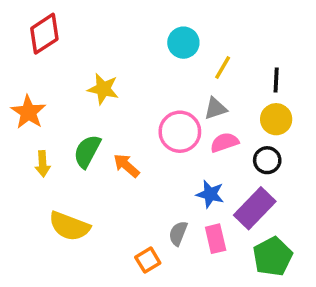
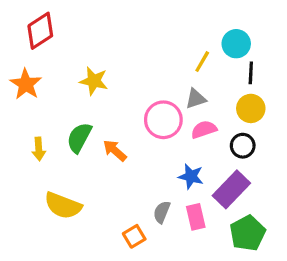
cyan circle: (183, 43) -> (236, 44), moved
orange star: (28, 112) -> (26, 84), moved

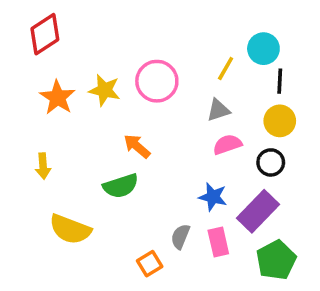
orange star: (26, 84) -> (57, 97), moved
pink circle: (163, 120) -> (157, 81), moved
green semicircle: (79, 138) -> (121, 186), moved, turned -136
orange arrow: (115, 151) -> (137, 146), moved

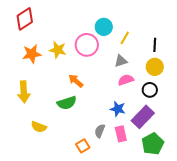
cyan circle: (263, 49) -> (104, 27), moved
orange star: (57, 97) -> (32, 54), turned 30
yellow arrow: (43, 166) -> (24, 92), size x1.5
yellow semicircle: (70, 229) -> (39, 127), size x0.7

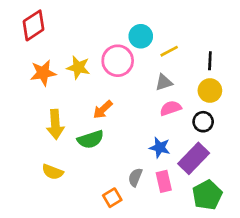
yellow line: (125, 38) -> (169, 51), turned 32
orange arrow: (76, 81) -> (103, 110), turned -84
yellow arrow: (24, 92) -> (55, 124), moved

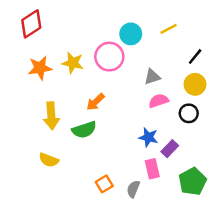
yellow line: (169, 51) -> (169, 29), moved
black line: (210, 61) -> (195, 57), turned 36
purple rectangle: (194, 158) -> (170, 149), moved, size x0.6
gray semicircle: (135, 177) -> (133, 189), moved

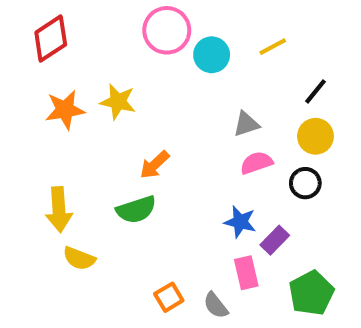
pink circle: (109, 57) -> (167, 30), moved
yellow arrow: (51, 116) -> (59, 210), moved
gray semicircle: (133, 189) -> (216, 305), turned -60

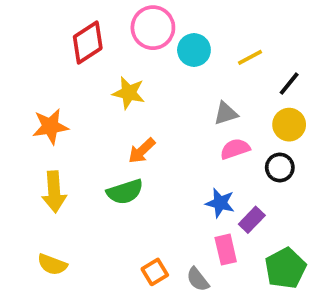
red diamond: (51, 38) -> (88, 43), moved
yellow line: (273, 47) -> (250, 57), moved
yellow star: (118, 102) -> (129, 93), moved
orange star: (65, 110) -> (50, 126), moved
yellow semicircle: (79, 258) -> (52, 264), moved

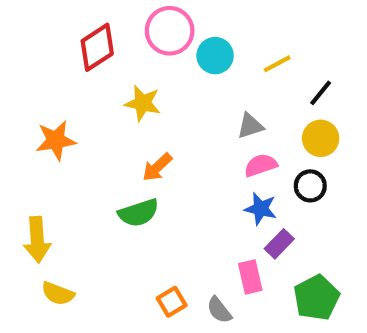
yellow arrow: (54, 192) -> (37, 240), moved
blue star: (220, 203) -> (261, 209), moved

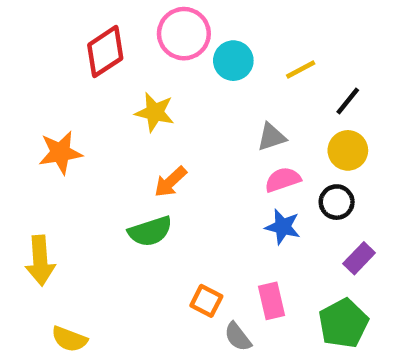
purple rectangle: (279, 244) -> (359, 258), moved
yellow semicircle: (58, 293) -> (69, 339), moved
orange square: (172, 302) -> (206, 301), moved, turned -32

